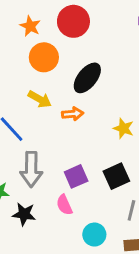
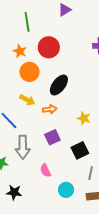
purple square: (76, 176) -> (52, 137), moved
black star: (24, 214) -> (14, 192), moved

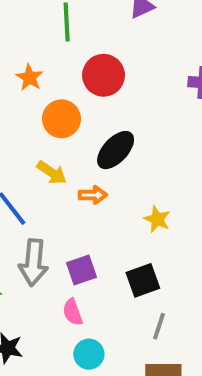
orange star: (20, 51) -> (29, 78), moved
purple square: (52, 137) -> (81, 270), moved
cyan circle: (66, 190) -> (89, 354), moved

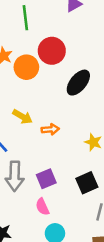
orange circle: (61, 119) -> (26, 67), moved
black ellipse: (116, 150) -> (78, 83), moved

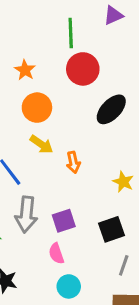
green line: (25, 18) -> (71, 33), moved
orange circle: (26, 67) -> (37, 108), moved
orange arrow: (50, 129) -> (73, 162), turned 78

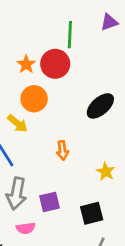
red circle: (83, 69) -> (55, 64), moved
yellow arrow: (41, 144) -> (17, 123), moved
pink semicircle: (56, 253) -> (26, 228), moved, turned -84

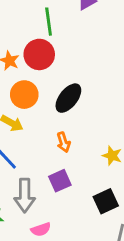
black ellipse: (100, 106) -> (68, 98), moved
purple square: (49, 202) -> (60, 181), moved

